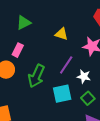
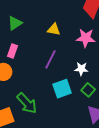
purple line: (66, 65) -> (50, 59), moved
green arrow: (36, 76) -> (27, 103), moved, turned -60

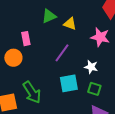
green triangle: (15, 23) -> (49, 16), moved
pink rectangle: (13, 51) -> (26, 39), turned -40
green square: (88, 90) -> (94, 89), turned -32

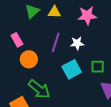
orange circle: (13, 58) -> (29, 59), moved
white star: (91, 67) -> (77, 43), moved

